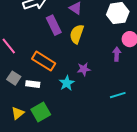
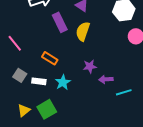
purple arrow: (117, 54) -> (106, 79), moved, turned -96
orange rectangle: (44, 61) -> (50, 58), size x0.7
cyan star: (67, 83) -> (63, 82), moved

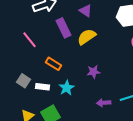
yellow semicircle: (83, 31) -> (87, 37), turned 36
pink line: (15, 43) -> (30, 40), moved
purple arrow: (106, 79) -> (104, 103), moved

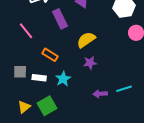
yellow semicircle: (87, 37) -> (86, 40), moved
gray square: (24, 81) -> (20, 72), turned -32

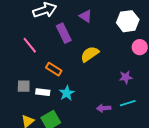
purple star: (90, 63) -> (126, 77), moved

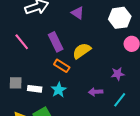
purple rectangle: (64, 33) -> (56, 42), moved
orange rectangle: (54, 69) -> (62, 66), moved
cyan line: (128, 103) -> (120, 100), turned -35
purple arrow: (104, 108) -> (96, 92), moved

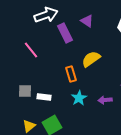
purple rectangle: (56, 42) -> (65, 33), moved
orange rectangle: (62, 66) -> (71, 74), turned 42
cyan star: (59, 90) -> (79, 98), moved

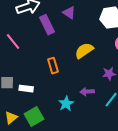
yellow semicircle: (91, 59) -> (84, 51), moved
cyan star: (79, 98) -> (66, 104), moved

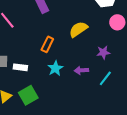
orange rectangle: (53, 66) -> (47, 44), turned 42
cyan star: (66, 104) -> (55, 68), moved

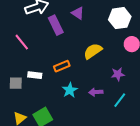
orange rectangle: (47, 44) -> (62, 66), turned 42
white rectangle: (20, 67) -> (35, 75), moved

